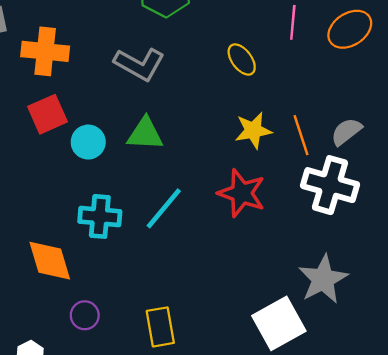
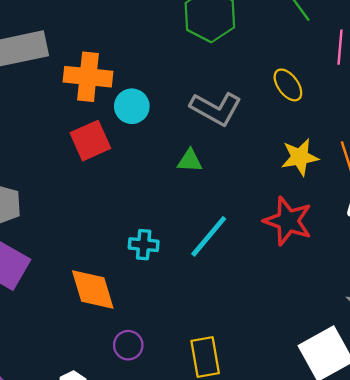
gray L-shape: (139, 64) -> (216, 109), moved
green triangle: (145, 134) -> (190, 161), size x0.7
cyan circle: (88, 142) -> (132, 106), moved
cyan cross: (100, 216) -> (144, 245), size x0.7

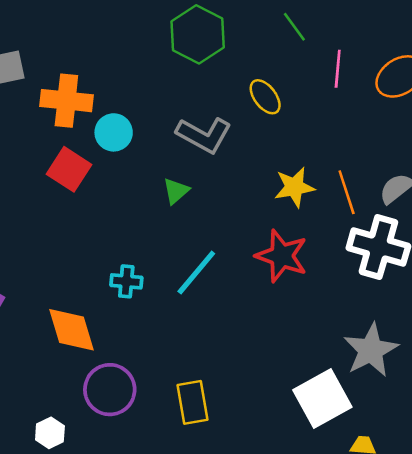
yellow ellipse: (288, 85) -> (265, 97), moved
red square: (90, 141) -> (69, 169), turned -33
green triangle: (190, 161) -> (176, 191), turned -44
purple circle: (128, 345) -> (110, 390), size x1.6

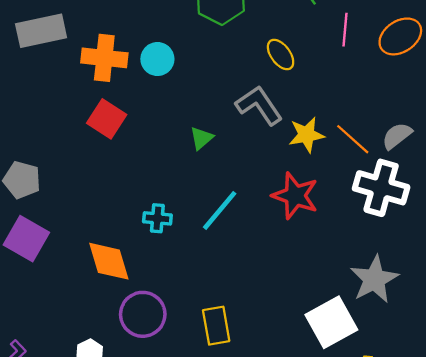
cyan circle: (114, 132) -> (157, 59), moved
gray L-shape: (204, 135) -> (259, 105), moved, turned -153
orange line: (347, 192) -> (353, 139), turned -30

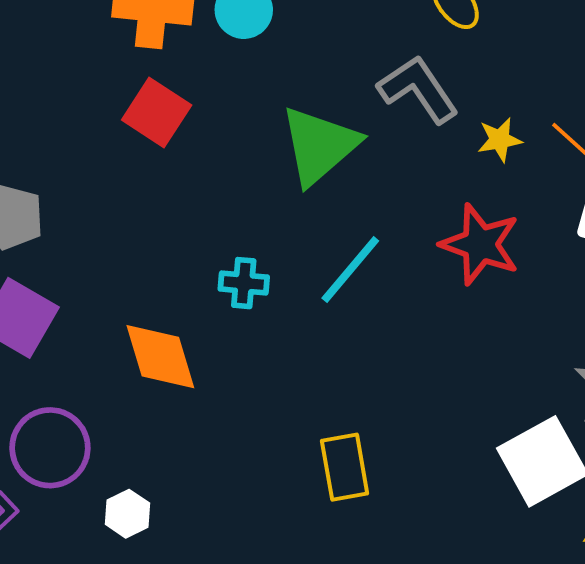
yellow star: (307, 135) -> (500, 140), size x0.7
green triangle: (201, 138) -> (319, 145), size x2.0
purple circle: (143, 314) -> (50, 448), moved

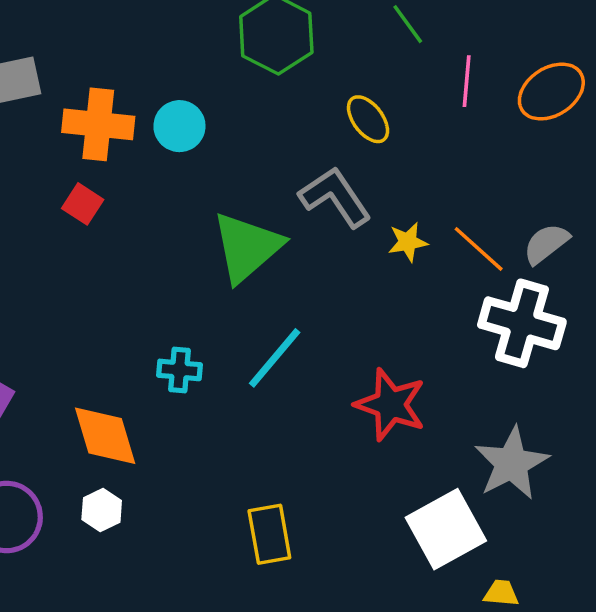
red square: (157, 113) -> (83, 204), moved, size x0.7
red star: (480, 244) -> (390, 405), moved
white hexagon: (127, 514) -> (102, 510), moved

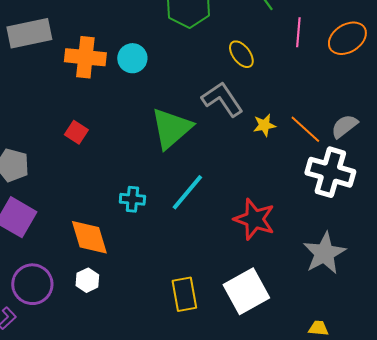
red square: (83, 204) -> (76, 132), moved
white square: (446, 529) -> (246, 291), moved

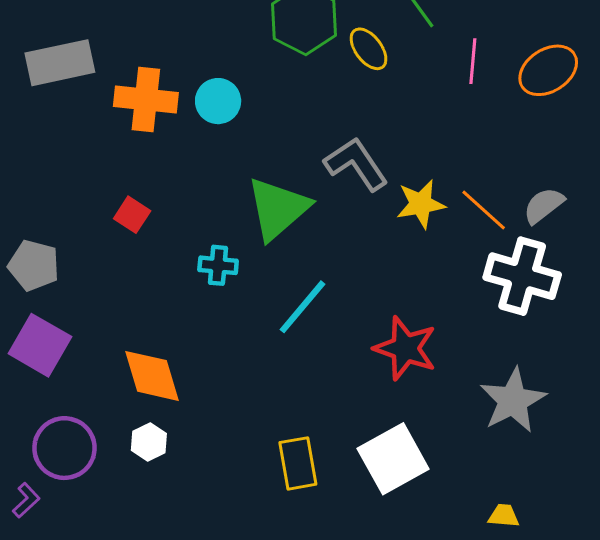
yellow ellipse: (241, 54) -> (369, 49), moved
yellow star: (264, 125) -> (421, 204), size x1.4
cyan cross: (132, 199) -> (218, 265), moved

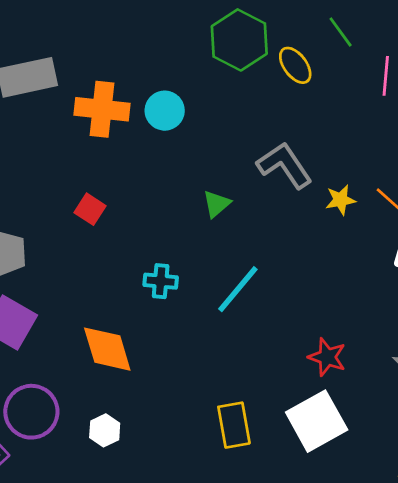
yellow star: (421, 204) -> (341, 200), size x0.7
green triangle: (278, 209) -> (217, 204), size x0.5
cyan cross: (218, 265) -> (161, 281), moved
red star: (405, 348) -> (327, 357), moved, size x0.7
white hexagon: (149, 442) -> (105, 430), moved

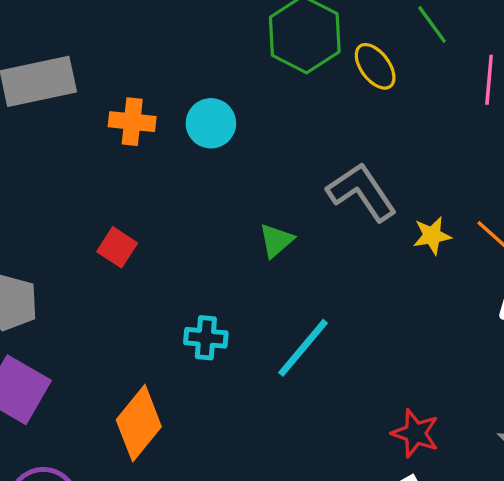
orange cross: (102, 109) -> (132, 122), size x0.7
orange diamond: (107, 349) -> (139, 423), turned 56

